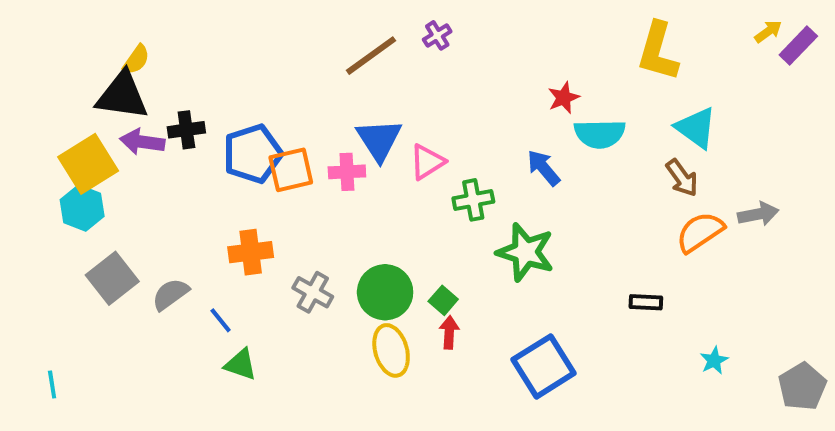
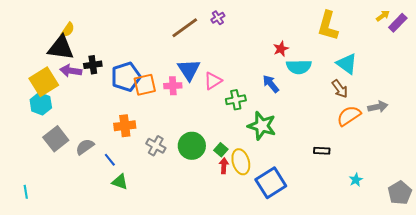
yellow ellipse: (391, 350) -> (241, 162), moved

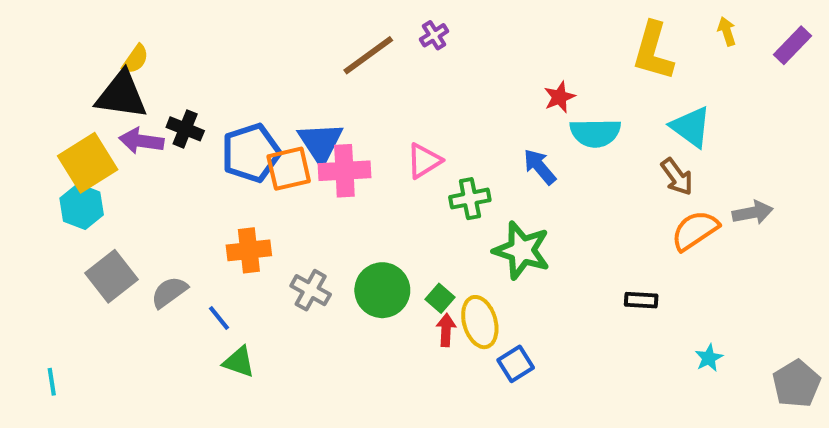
yellow arrow: (383, 16) -> (727, 31), moved, turned -72
black cross: (93, 65) -> (185, 129), turned 30
blue triangle: (189, 70) -> (321, 143), moved
pink cross: (173, 86) -> (344, 171), size x1.4
blue square: (271, 183) -> (516, 364), moved, size x0.6

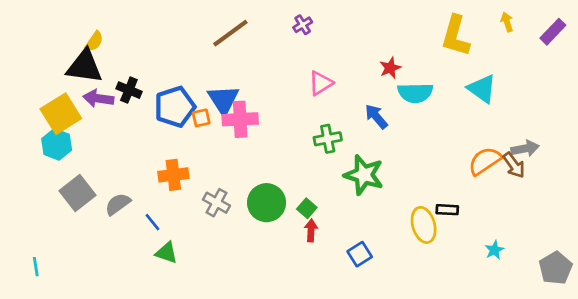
brown line: (368, 55) -> (230, 33), moved
pink triangle: (424, 161) -> (321, 83), moved
orange square: (289, 169) -> (201, 118), size x0.6
brown arrow: (677, 177) -> (514, 165), moved
yellow ellipse: (480, 322) -> (424, 225), moved

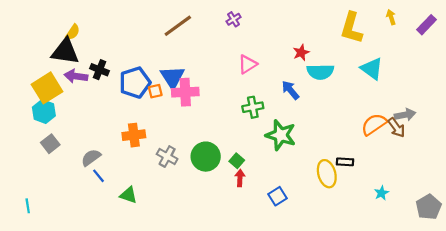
gray square: (77, 193) -> (50, 144), moved, size x0.7
blue line: (153, 222) -> (98, 176), moved

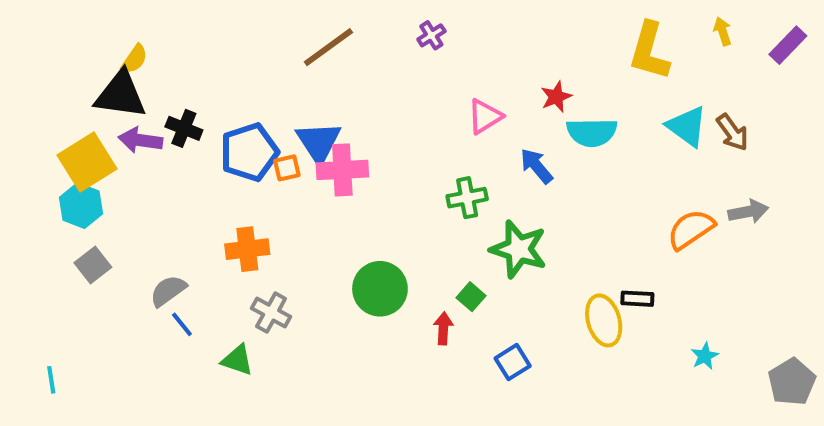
pink triangle: (247, 64) -> (485, 116), moved
brown arrow: (396, 128) -> (732, 132), moved
gray cross: (167, 157) -> (271, 313), moved
green square: (237, 161) -> (471, 297), moved

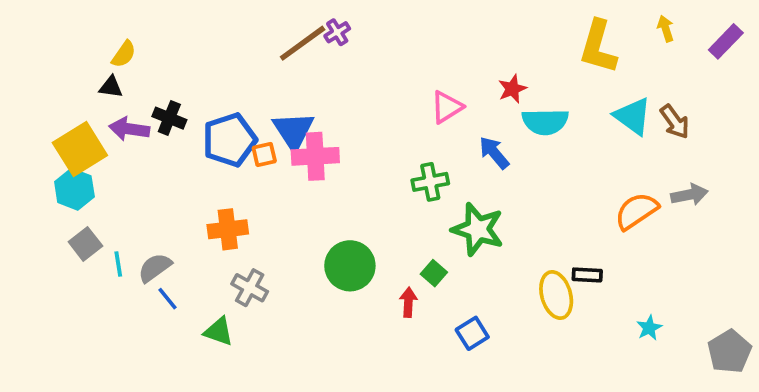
purple cross: (431, 35) -> (337, 32), moved
black triangle: (121, 95) -> (111, 87), size x0.5
cyan line: (51, 380) -> (118, 264), moved

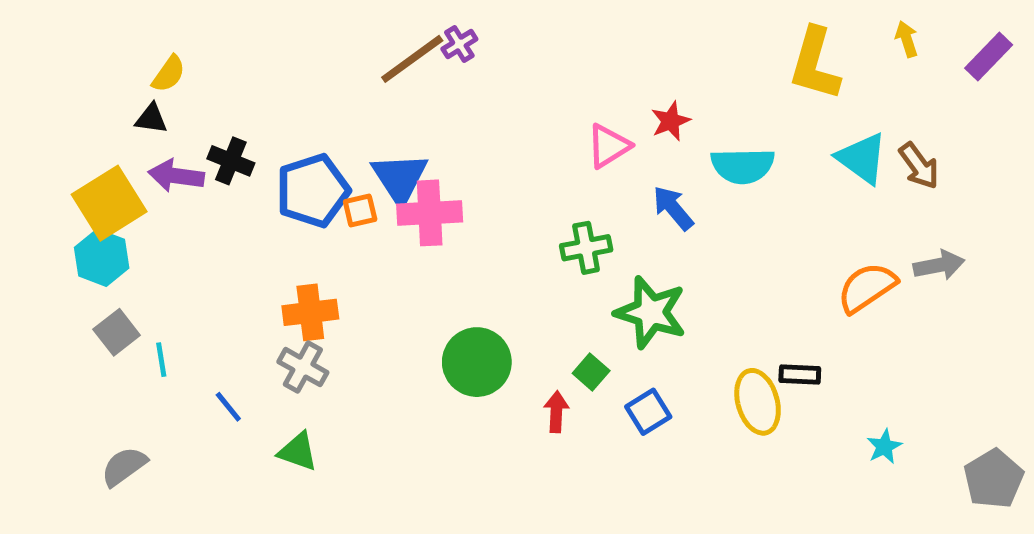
red star: (512, 89) -> (671, 121), moved
gray semicircle: (155, 268) -> (124, 466), moved
gray cross: (250, 288) -> (303, 367), moved
blue square: (472, 333) -> (648, 412), moved

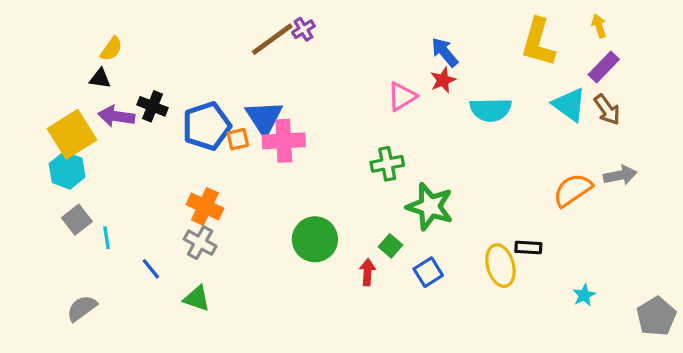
purple rectangle: (989, 56) -> (604, 67), moved
blue arrow: (673, 208) -> (445, 52), moved
orange cross: (310, 312) -> (205, 206), turned 32

